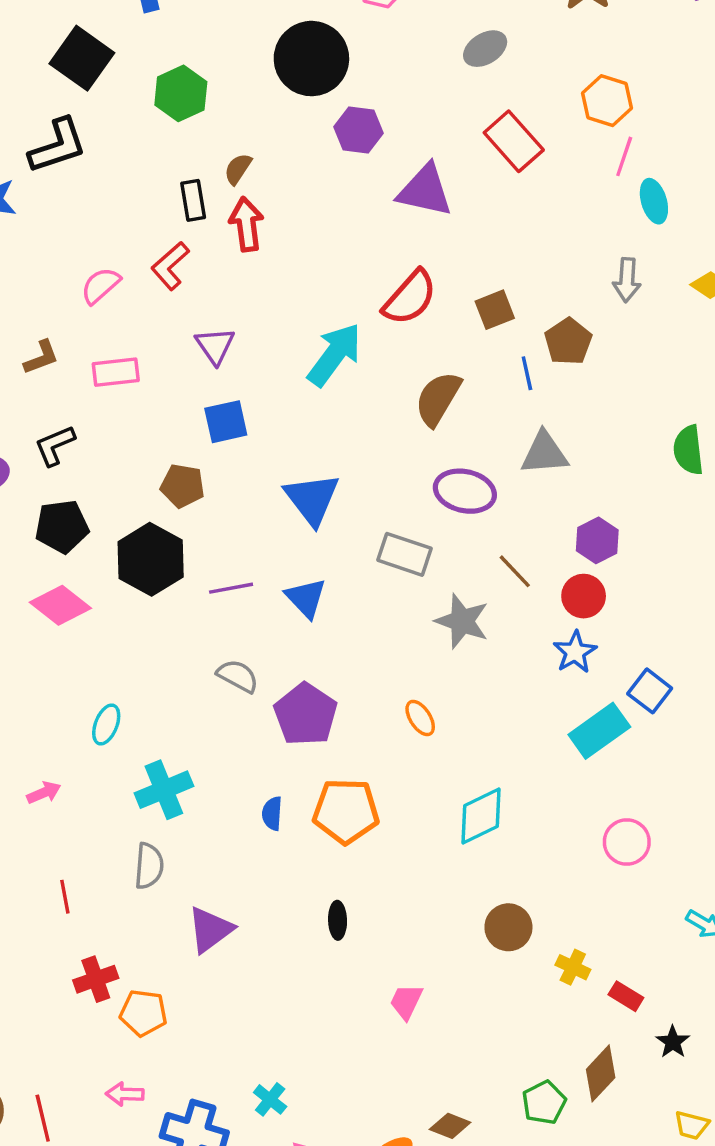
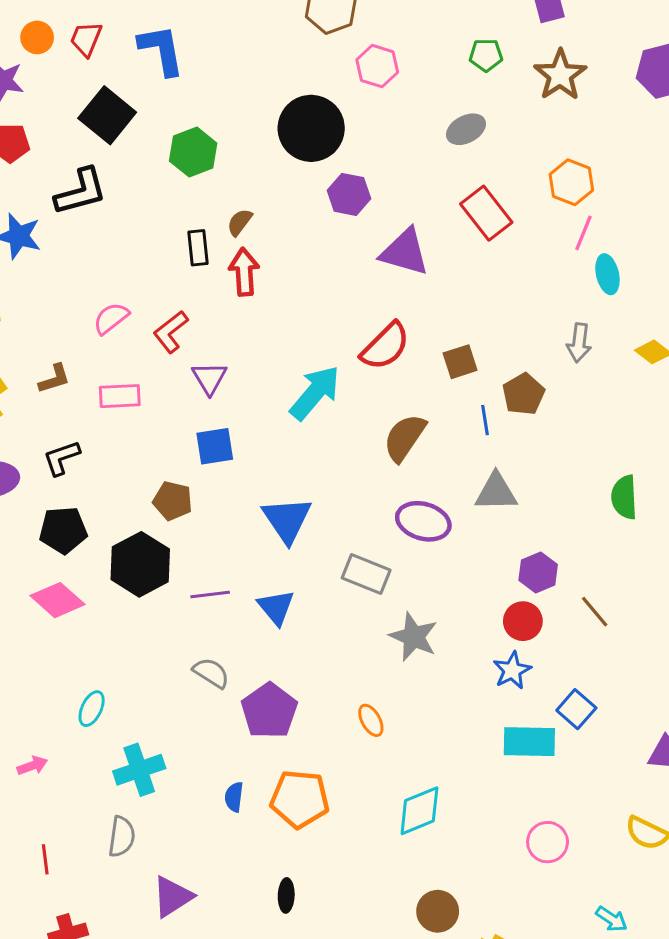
red L-shape: (170, 266) -> (171, 332), moved
brown line: (515, 571) -> (595, 612), moved
cyan rectangle: (599, 731) -> (529, 742), turned 33

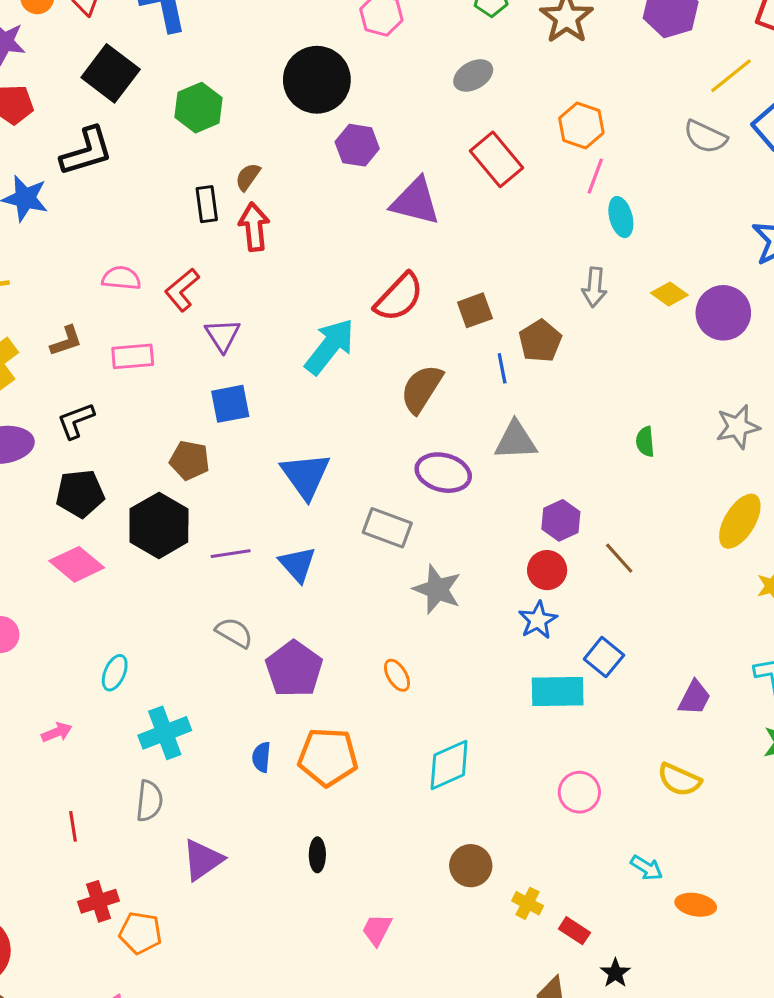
pink semicircle: (111, 318) -> (121, 278), turned 45
green semicircle: (624, 497) -> (645, 442), size x0.7

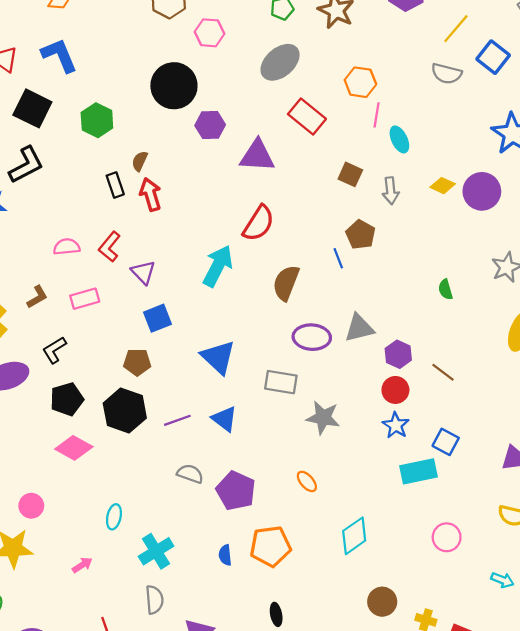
gray ellipse: (473, 75) -> (280, 62), size x1.5
brown square: (475, 310) -> (350, 174), moved, turned -35
gray triangle: (516, 441) -> (359, 328), moved

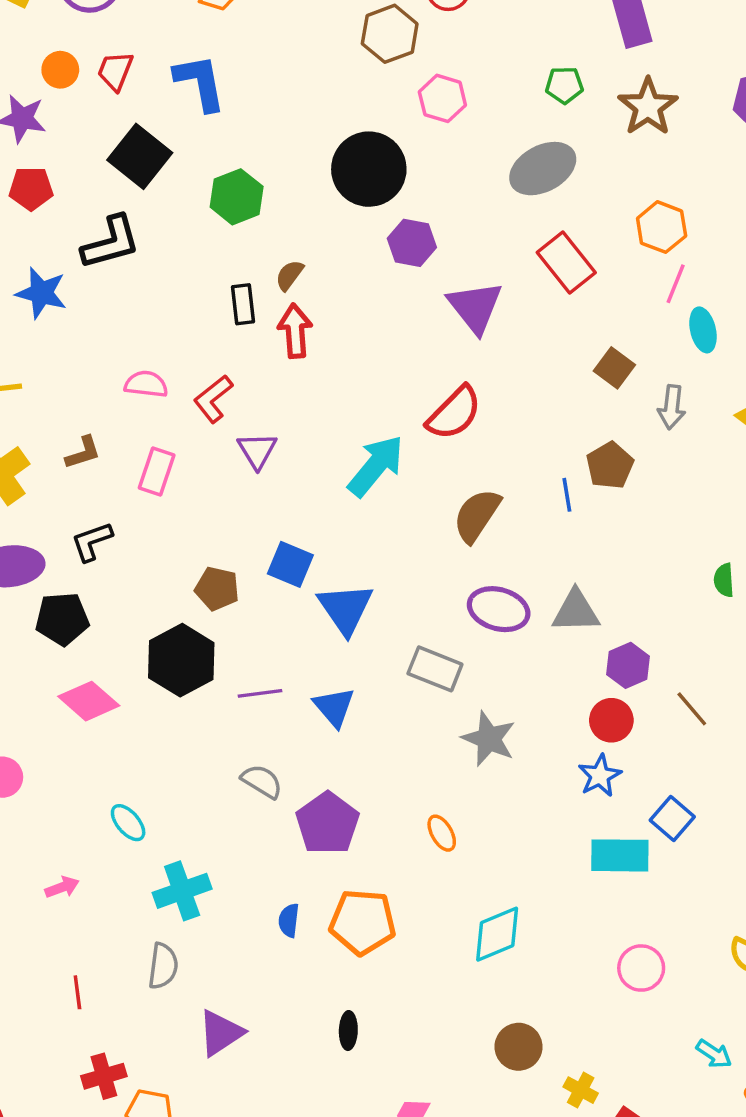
purple triangle: (257, 156) -> (475, 307), turned 36
pink rectangle: (85, 299) -> (157, 471), turned -68
blue square: (157, 318) -> (290, 564), moved, turned 32
black pentagon: (67, 399) -> (62, 619), moved
cyan ellipse: (114, 517) -> (128, 823), turned -65

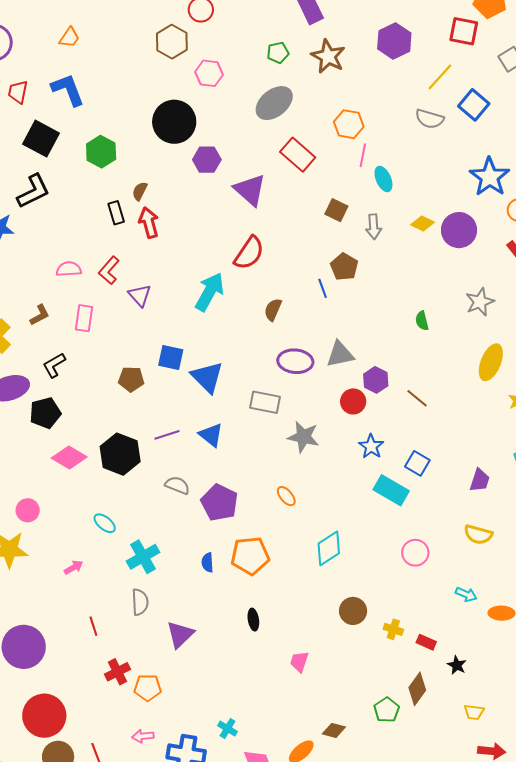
brown semicircle: (477, 515) -> (273, 310), size x0.7
black hexagon: (181, 660) -> (120, 454), moved
red circle: (611, 720) -> (353, 401), moved
cyan rectangle: (620, 855) -> (391, 490), turned 40

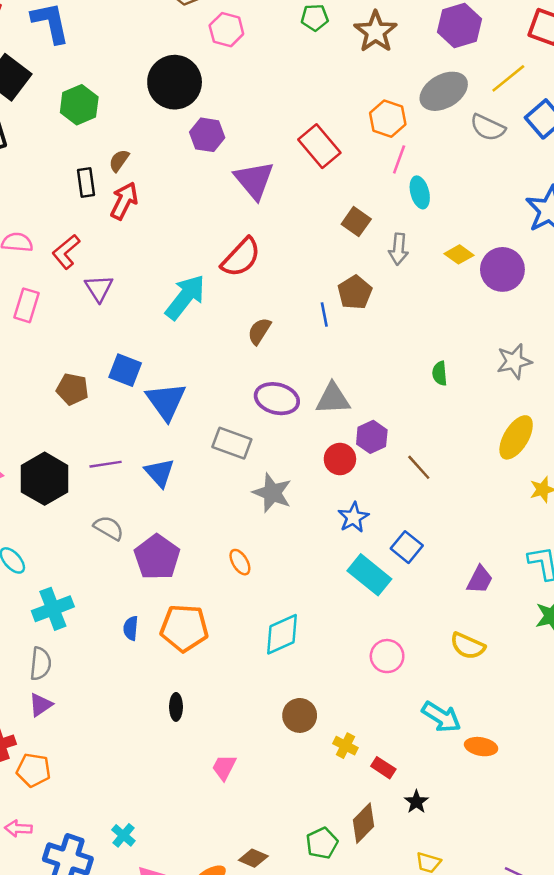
gray ellipse: (274, 103) -> (444, 91), moved
red arrow: (149, 223) -> (124, 201), turned 32
cyan arrow: (466, 594) -> (441, 717), size x1.5
purple triangle: (180, 634) -> (41, 705), moved, size x0.7

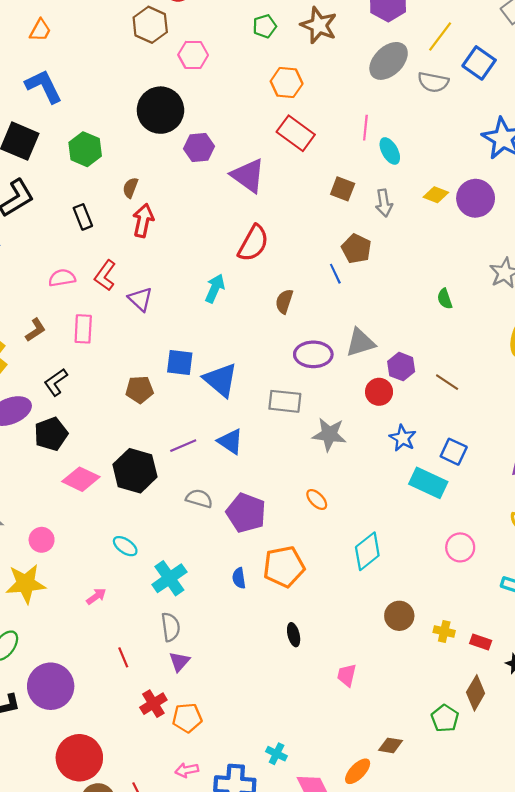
orange hexagon: (388, 119) -> (287, 83), moved
black rectangle: (86, 183) -> (83, 217), moved
cyan arrow: (185, 297) -> (215, 288), size x0.7

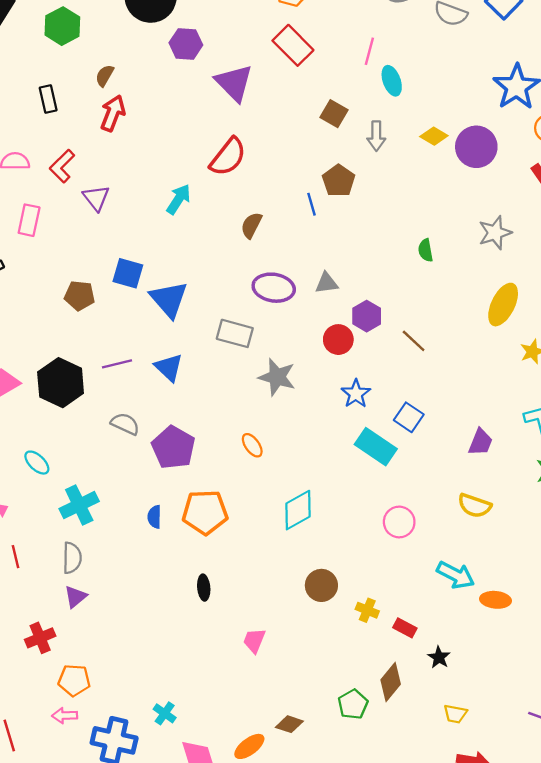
gray triangle: (360, 343) -> (327, 283), size x0.7
red line: (123, 657) -> (16, 557), moved
orange pentagon: (187, 718) -> (74, 680), moved

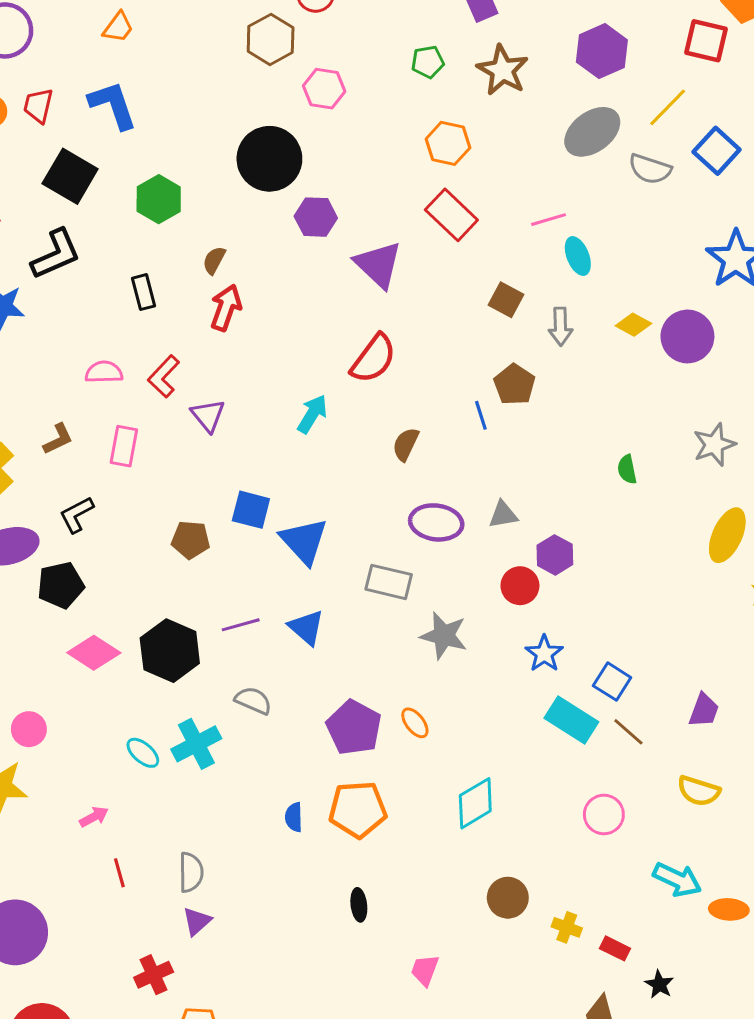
pink line: (369, 51) -> (548, 220), turned 60
brown line: (414, 341) -> (628, 732), moved
purple pentagon: (173, 447) -> (354, 728), moved
cyan cross: (79, 505) -> (196, 744), moved

